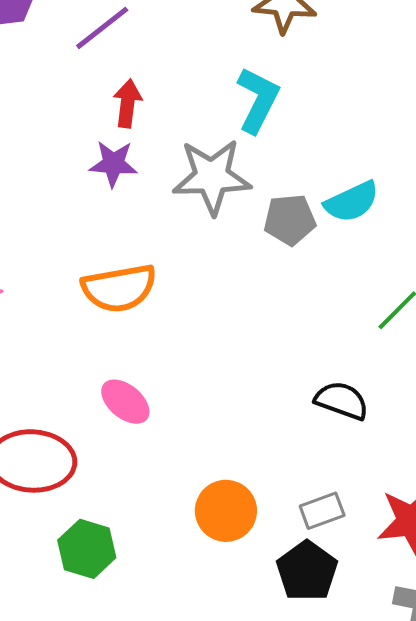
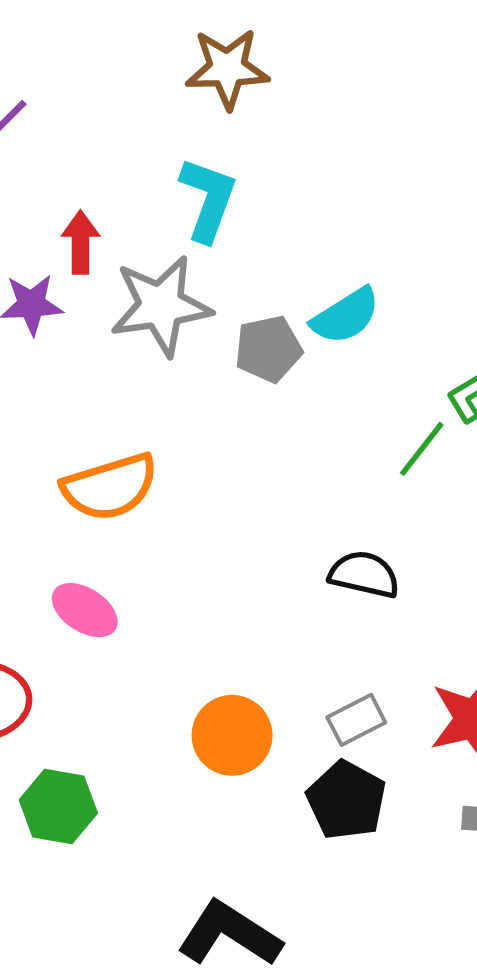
red arrow: (127, 103) -> (81, 242), moved
orange semicircle: (119, 288) -> (110, 487), moved

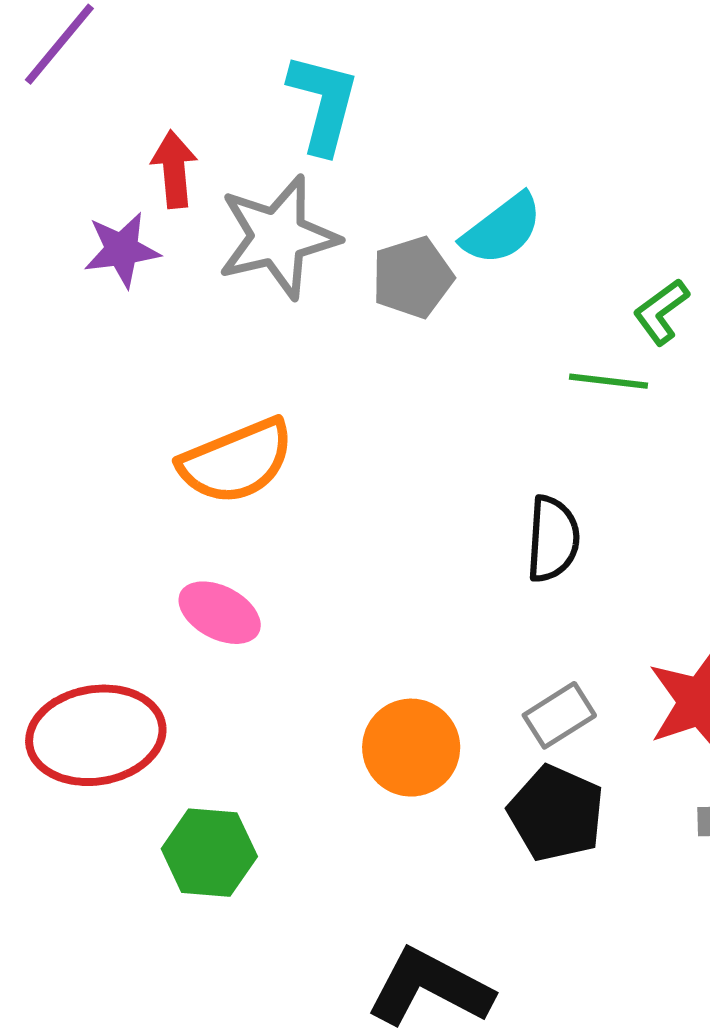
green line: (422, 449) -> (609, 381), turned 64
black semicircle: (364, 574) -> (553, 539), turned 86

